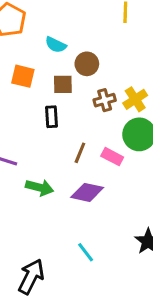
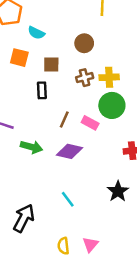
cyan semicircle: (56, 45) -> (36, 33), moved
brown circle: (87, 64) -> (84, 43), moved
yellow cross: (135, 99) -> (109, 77), turned 30

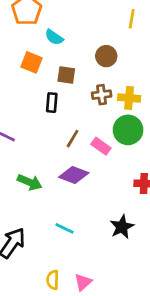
green arrow: (31, 147) -> (30, 182), moved
cyan line: (68, 199) -> (64, 228), turned -35

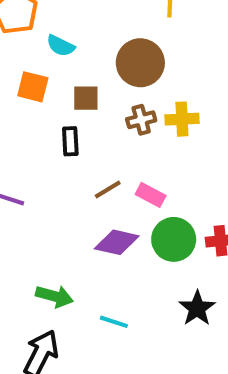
brown circle: (106, 56) -> (140, 63), size x1.5
green circle: (128, 130) -> (174, 239), moved
brown line: (73, 139) -> (108, 190), turned 36
green arrow: (30, 182) -> (54, 296), moved

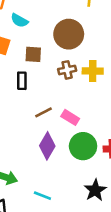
purple diamond: (117, 242) -> (47, 146), turned -76

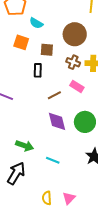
brown cross: (67, 70) -> (73, 62), turned 32
pink rectangle: (70, 117) -> (77, 86), moved
purple diamond: (47, 146) -> (57, 121), turned -45

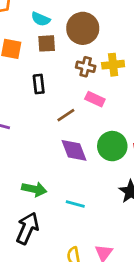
cyan semicircle: (36, 23) -> (41, 19), moved
brown square: (47, 50) -> (47, 43), moved

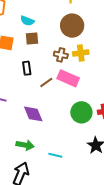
brown circle: (83, 28) -> (72, 26), moved
pink rectangle: (95, 99) -> (68, 78), size x1.5
brown line: (66, 115) -> (46, 82), moved
purple diamond: (74, 150) -> (33, 114), moved

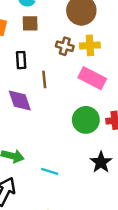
pink rectangle: (68, 78) -> (92, 78), moved
brown line: (46, 82) -> (44, 80), turned -64
purple diamond: (33, 114) -> (20, 100), moved

